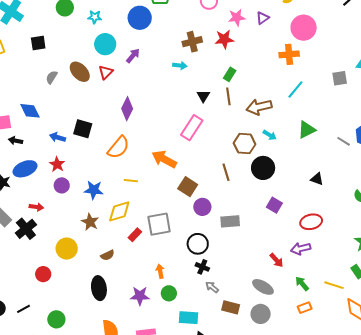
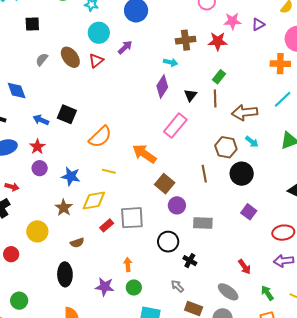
purple diamond: (127, 109) -> (162, 86), moved
purple arrow: (301, 249) -> (284, 261), moved
black cross: (202, 267) -> (190, 261), moved

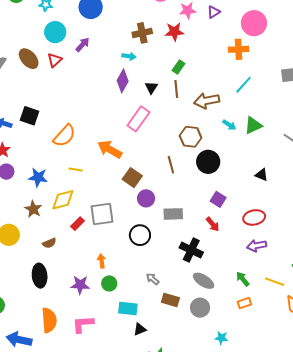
cyan arrow: (252, 142) -> (229, 125), moved
black cross: (190, 261) -> (191, 250), moved, size x1.6
red arrow: (244, 267) -> (213, 224), moved

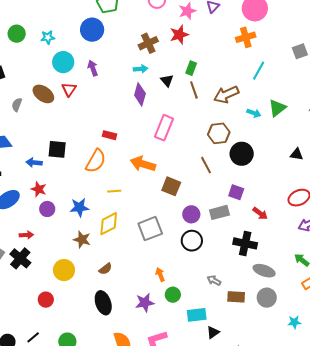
purple arrow: (83, 45) -> (93, 68), turned -49
black triangle: (151, 88) -> (167, 81), moved
purple circle: (146, 198) -> (191, 214), moved
purple square: (218, 199) -> (236, 192), moved
red rectangle: (78, 224) -> (109, 135), moved, turned 72

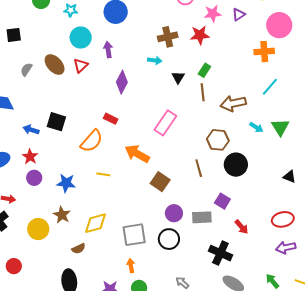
purple diamond: (140, 94) -> (122, 82), moved
green triangle: (277, 108) -> (280, 127), turned -36
yellow diamond: (109, 224) -> (96, 223), moved
gray square: (150, 229) -> (134, 235), moved
yellow circle: (64, 270) -> (38, 229), moved

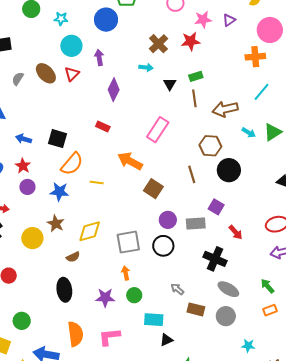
brown cross: (168, 37) -> (159, 44), turned -30
green rectangle: (204, 70) -> (196, 76), turned 40
black square: (56, 122) -> (57, 139), moved
green triangle: (280, 127) -> (273, 132), turned 30
orange semicircle: (92, 141) -> (72, 164), moved

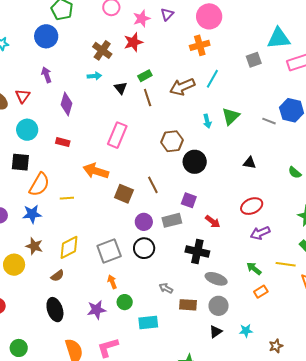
cyan circle: (71, 46) -> (27, 130), moved
brown arrow: (225, 109) -> (182, 87), moved
cyan arrow: (249, 133) -> (207, 121), turned 56
brown line: (192, 174) -> (153, 185), moved
black triangle: (166, 340) -> (216, 332), moved

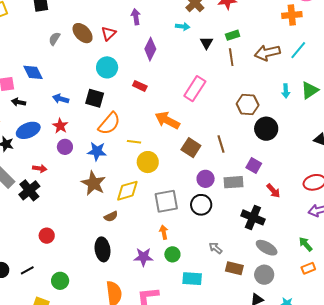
brown star: (34, 246) -> (93, 183), size x1.4
yellow circle: (14, 265) -> (148, 162), moved

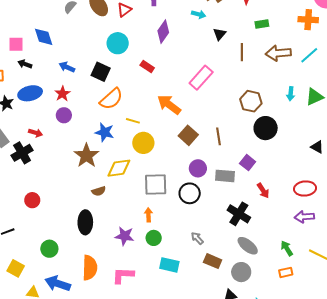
green rectangle: (233, 35) -> (262, 24), moved
blue star: (97, 151) -> (105, 132), moved
green circle: (60, 281) -> (49, 249), moved

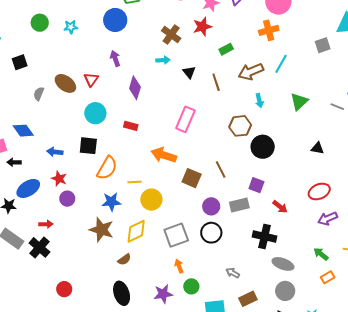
cyan arrow: (291, 94) -> (259, 101), moved
brown rectangle: (213, 261) -> (248, 299), moved, turned -30

